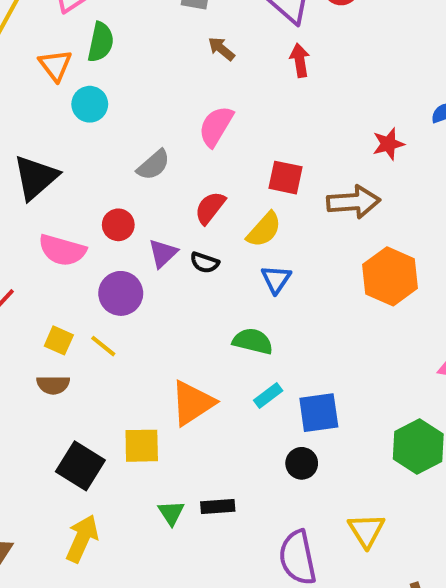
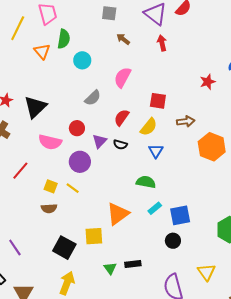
cyan circle: (90, 104) -> (82, 60), moved
brown arrow: (354, 202) -> (186, 121), moved, size x0.7

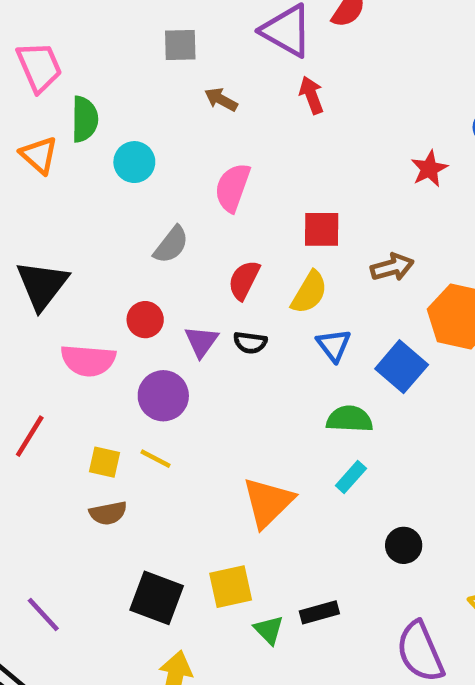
green semicircle: (146, 182) -> (349, 419), moved
blue square: (180, 215) -> (402, 367), moved, turned -30
yellow square: (94, 236) -> (231, 587), moved

